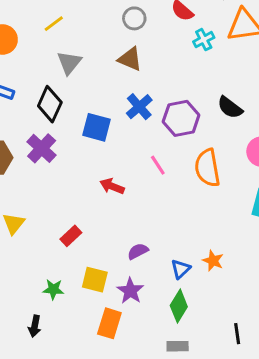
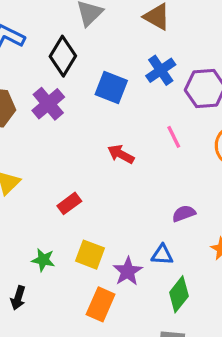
purple semicircle: (138, 251) -> (184, 214), moved
blue triangle: (181, 269) -> (162, 255), moved, turned 40

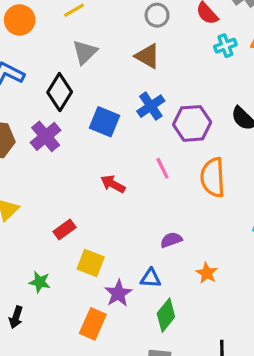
yellow square: (90, 255) -> (91, 263), moved

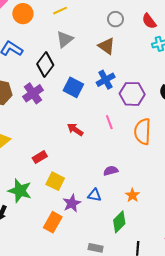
green star: (40, 282) -> (20, 191), size x1.6
green diamond: (166, 315) -> (119, 222), moved

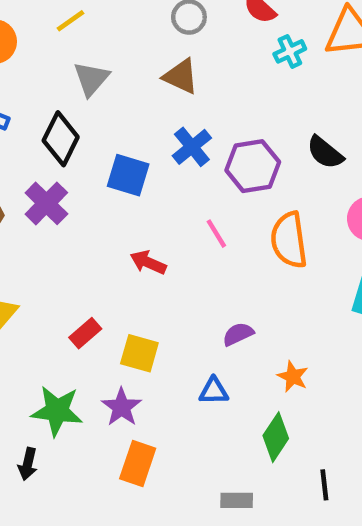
yellow square: (55, 181) -> (139, 353), moved
purple star: (72, 203) -> (122, 407), moved

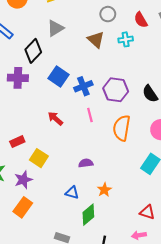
cyan cross: (290, 51) -> (126, 39), moved
blue cross: (192, 147) -> (83, 86), moved
purple cross: (46, 203) -> (18, 78), turned 30
blue triangle: (214, 391) -> (72, 193), moved

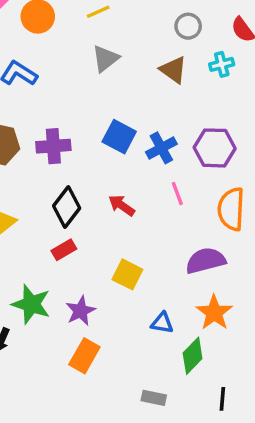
black diamond: (33, 51) -> (67, 207), moved
yellow square: (39, 158) -> (127, 274), moved
purple semicircle: (86, 163) -> (206, 261), moved, size x1.6
orange star: (104, 190) -> (214, 313), size x1.5

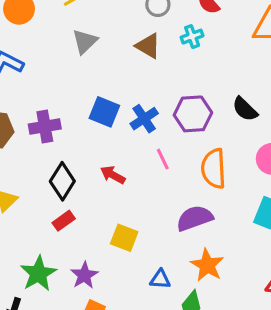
green star: (31, 304) -> (38, 274), turned 30

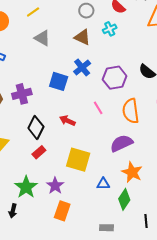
gray triangle: (85, 41) -> (42, 38), turned -42
blue cross: (144, 119) -> (82, 67), moved
yellow square: (124, 238) -> (78, 160), size x1.4

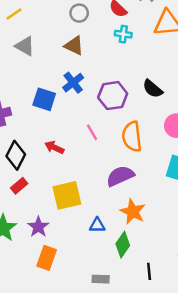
cyan cross: (110, 29) -> (123, 34), moved, turned 32
yellow square: (78, 160) -> (67, 195), turned -30

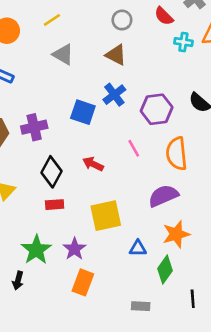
cyan cross: (123, 34) -> (183, 42), moved
red rectangle: (19, 186) -> (55, 205), turned 35
orange star: (133, 212) -> (176, 234), turned 30

